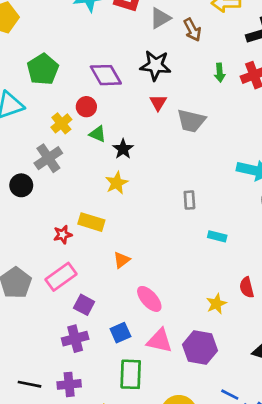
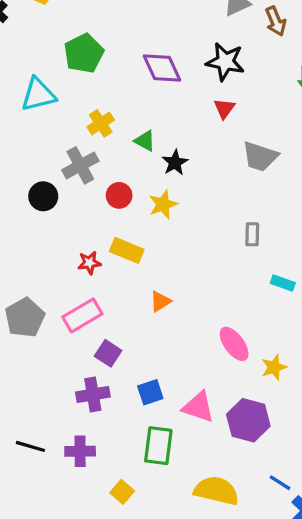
red circle: (86, 107) -> (119, 195), moved
gray trapezoid: (191, 121) -> (260, 156), moved
pink ellipse: (149, 299) -> (234, 344), moved

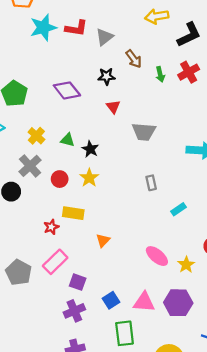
brown arrow: (276, 21) -> (134, 59), moved
black star: (225, 62) -> (106, 76), size x0.7
cyan rectangle: (283, 283) -> (179, 209), turned -40

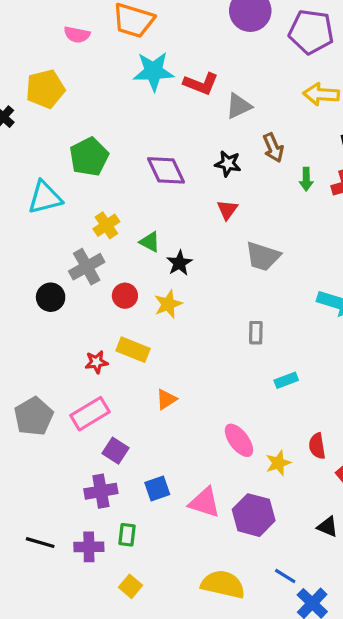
green rectangle: (125, 333) -> (127, 535), moved, size x0.6

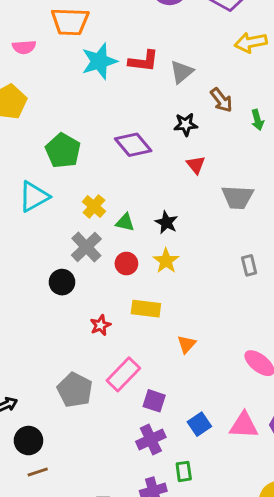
green triangle: (150, 242) -> (125, 222), moved
red star: (96, 362) -> (100, 325), moved

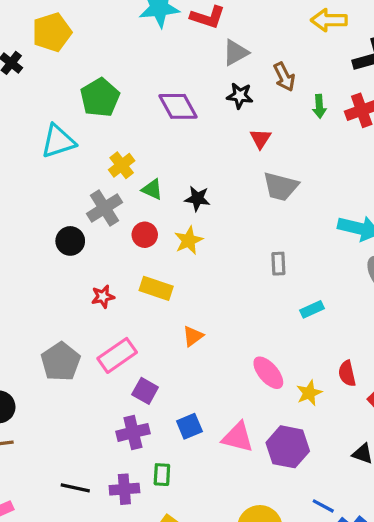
gray triangle: (182, 72) -> (236, 53), moved
red triangle: (196, 165) -> (260, 139), moved
black star: (166, 222) -> (197, 199), turned -30

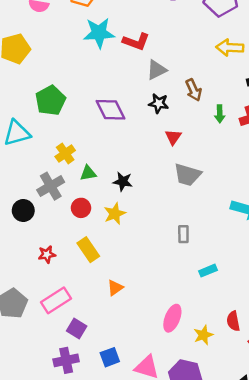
green triangle: (152, 189) -> (88, 173), turned -36
yellow rectangle: (156, 288) -> (88, 250), turned 35
pink ellipse: (268, 373) -> (172, 318), turned 60

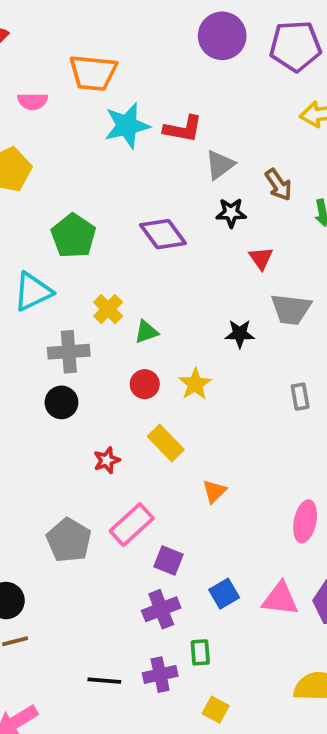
black star: (123, 181) -> (240, 334), moved
gray cross: (51, 186) -> (69, 352), moved, turned 36

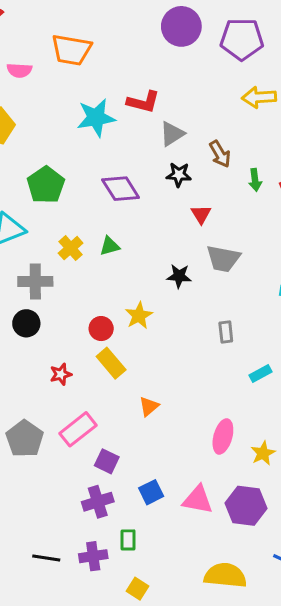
cyan star: (127, 126) -> (96, 118), moved
green triangle: (146, 332) -> (110, 246), moved
red circle: (145, 384) -> (101, 329), moved

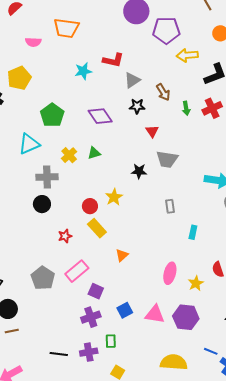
purple pentagon: (242, 39) -> (166, 30), moved
cyan star: (96, 118) -> (83, 71), size x0.7
cyan rectangle: (261, 374) -> (193, 232), turned -48

